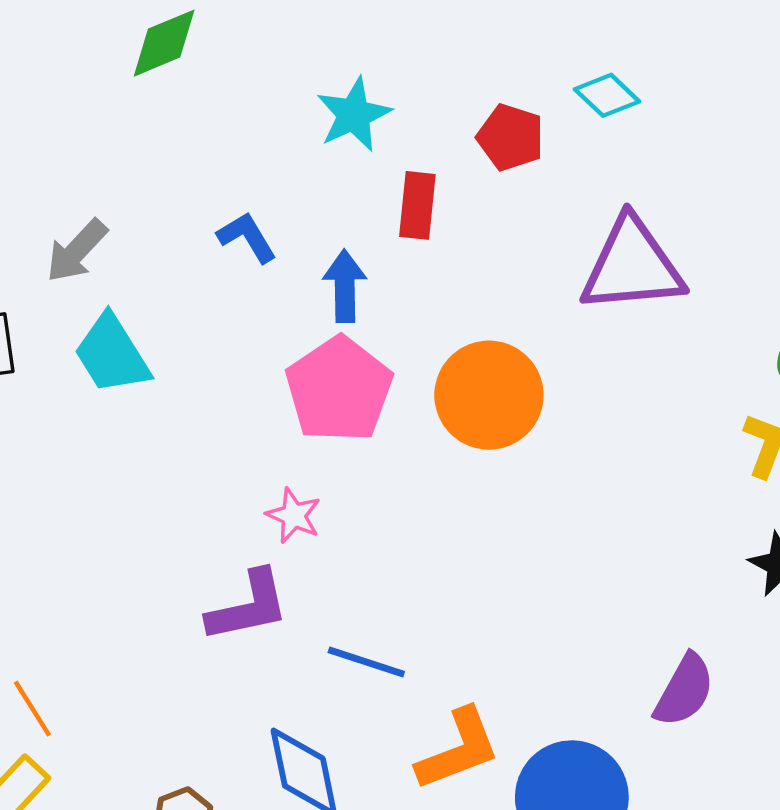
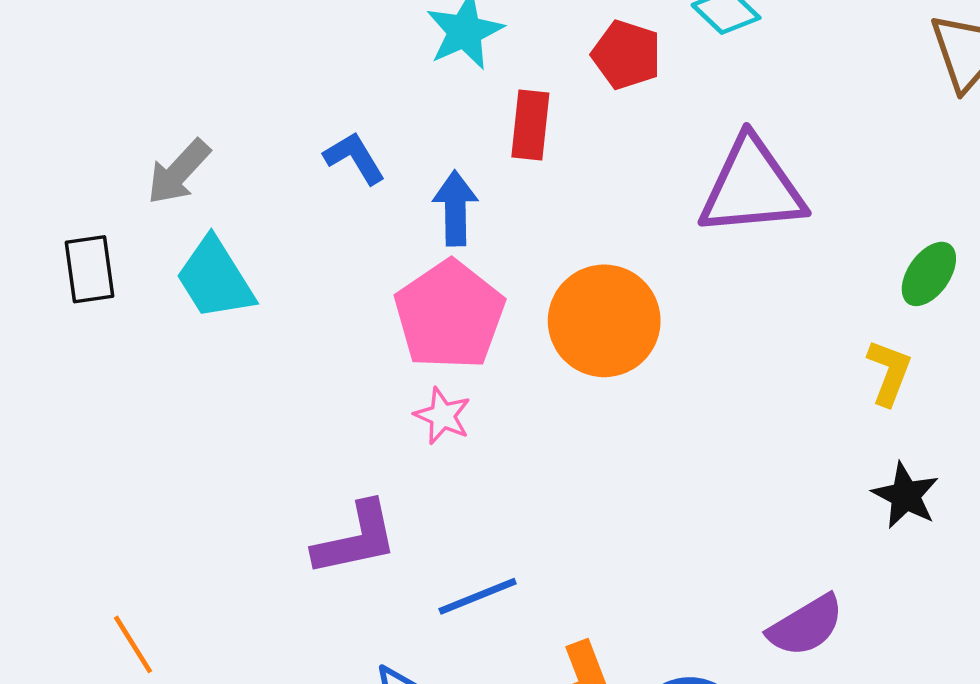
pink star: (294, 516) -> (442, 416), moved
blue line: (366, 662) -> (478, 596), turned -40
purple semicircle: (684, 690) -> (806, 626), turned 30

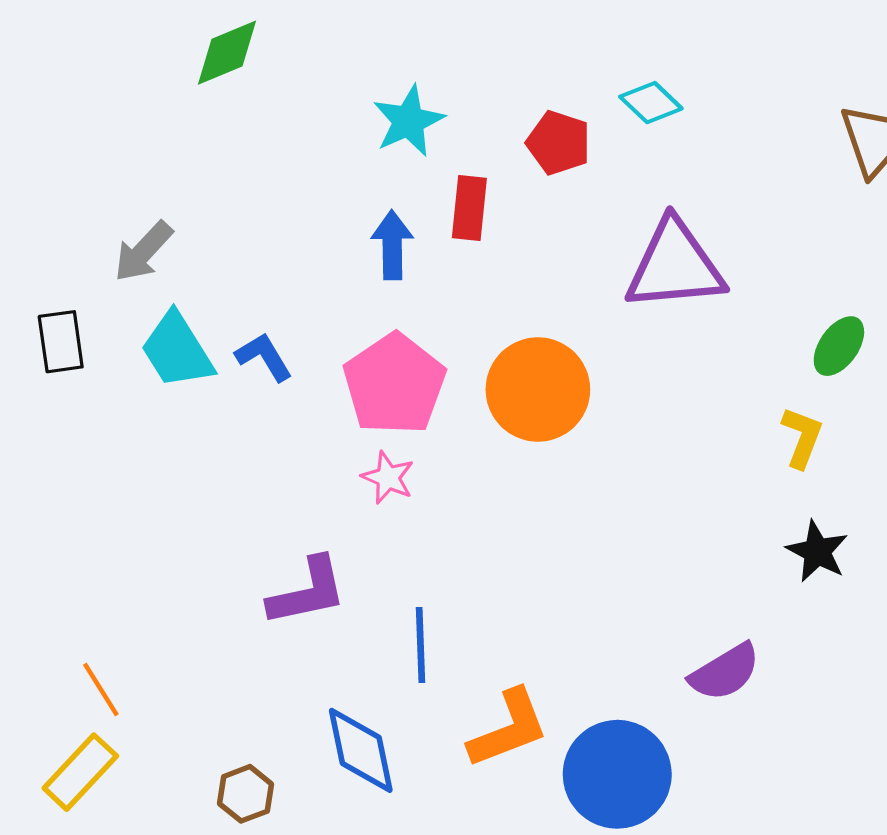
blue L-shape: (354, 158) -> (264, 357), moved
blue arrow: (455, 208) -> (392, 245), moved
blue line: (478, 596) -> (421, 645), turned -70

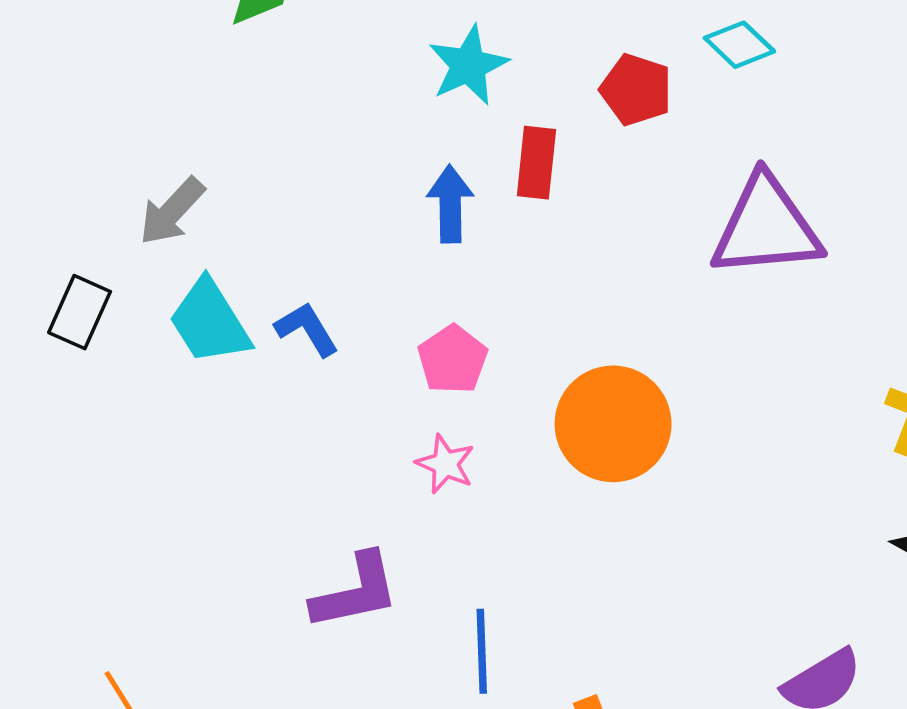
black rectangle: (61, 342) -> (80, 312), turned 32
pink pentagon: (394, 384) -> (453, 359), size x0.6
orange circle: (538, 390) -> (613, 424), moved

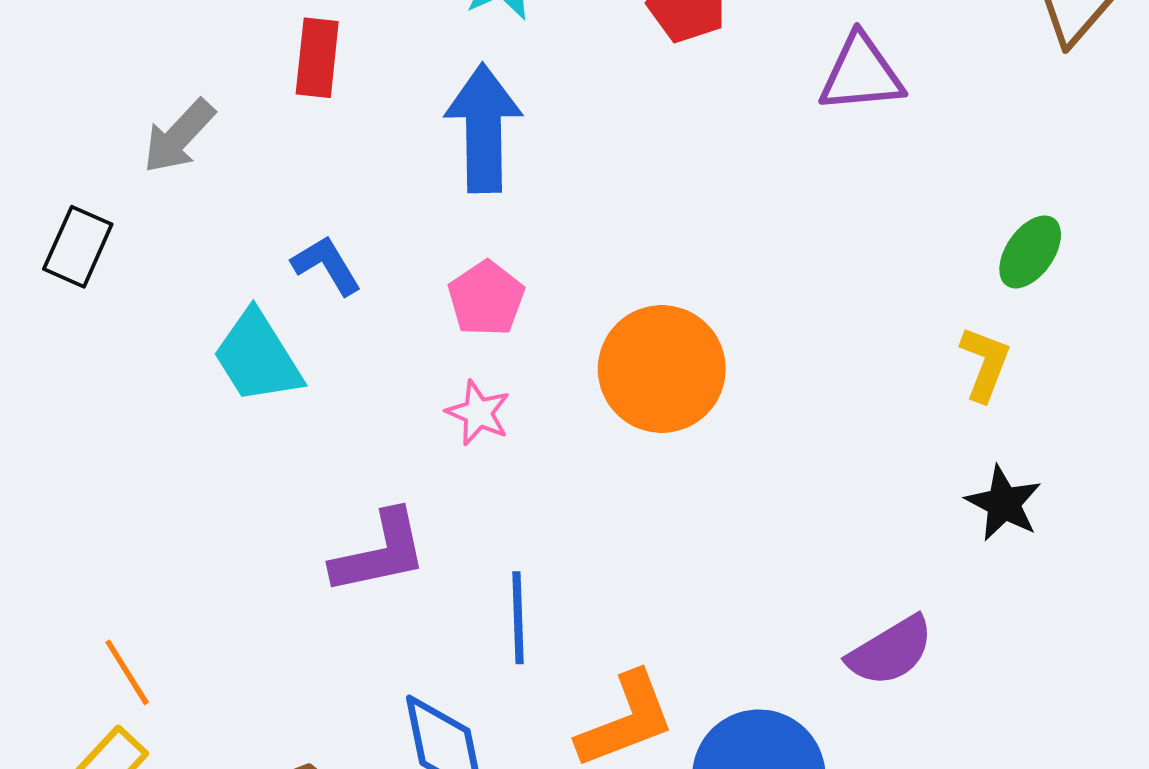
red rectangle: (536, 163) -> (317, 58), moved
blue arrow: (450, 204) -> (483, 128), size x1.5
purple triangle: (766, 227) -> (861, 74), moved, size x0.7
cyan trapezoid: (210, 322) -> (257, 357), moved

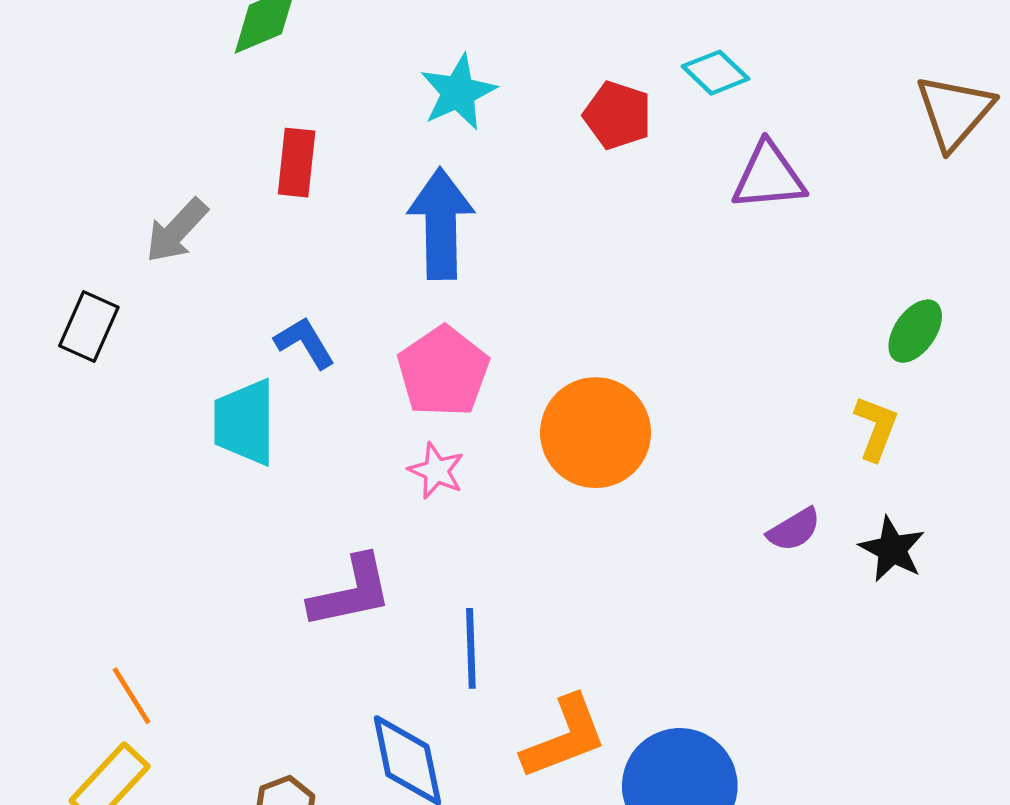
pink pentagon: (486, 299) -> (443, 371), size x1.4
cyan trapezoid: (257, 357) -> (245, 422), turned 32
purple semicircle: (890, 651) -> (794, 530), moved, size x0.7

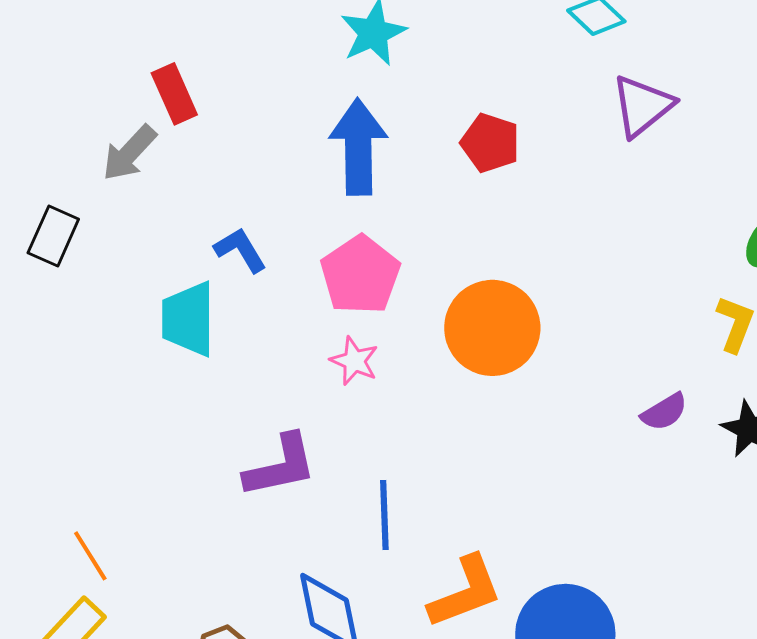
red pentagon: (617, 115) -> (490, 143), moved
red rectangle: (297, 163) -> (174, 94), moved, turned -30
purple triangle: (769, 176) -> (642, 106), turned -34

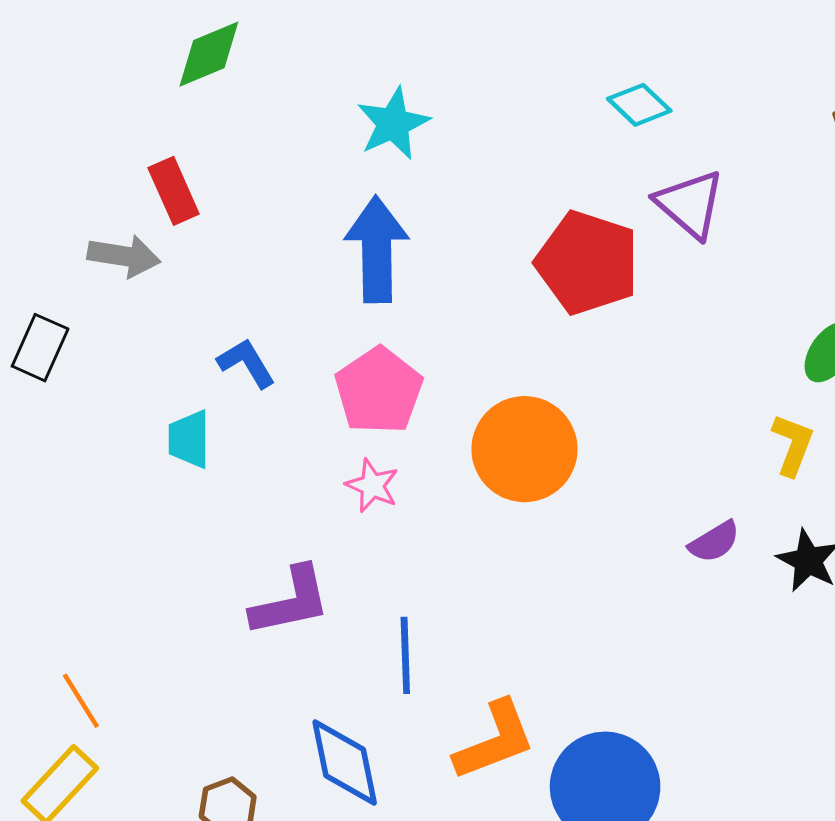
purple triangle: (642, 106) -> (690, 204), turned -40
red pentagon: (490, 143) -> (587, 263), moved, size x1.6
gray arrow: (129, 153) -> (124, 256), turned -124
cyan trapezoid: (188, 319) -> (189, 439), size x0.7

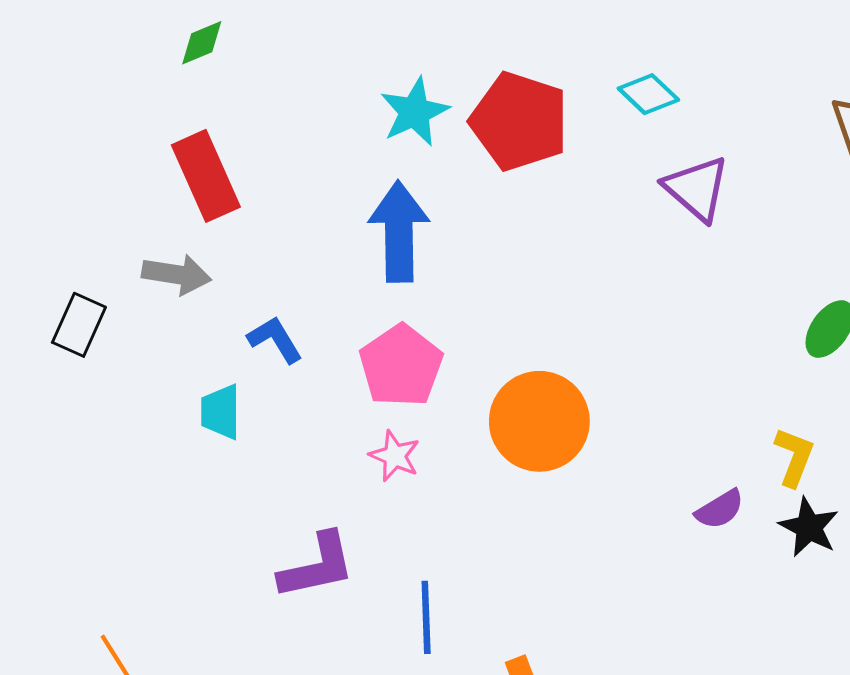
green diamond: (209, 54) -> (202, 43), moved, size x0.7
red rectangle: (174, 191) -> (206, 176), size x1.4
gray arrow: (124, 256) -> (177, 274), moved
red pentagon: (587, 263) -> (519, 121), moved
yellow L-shape: (793, 445) -> (794, 457), moved

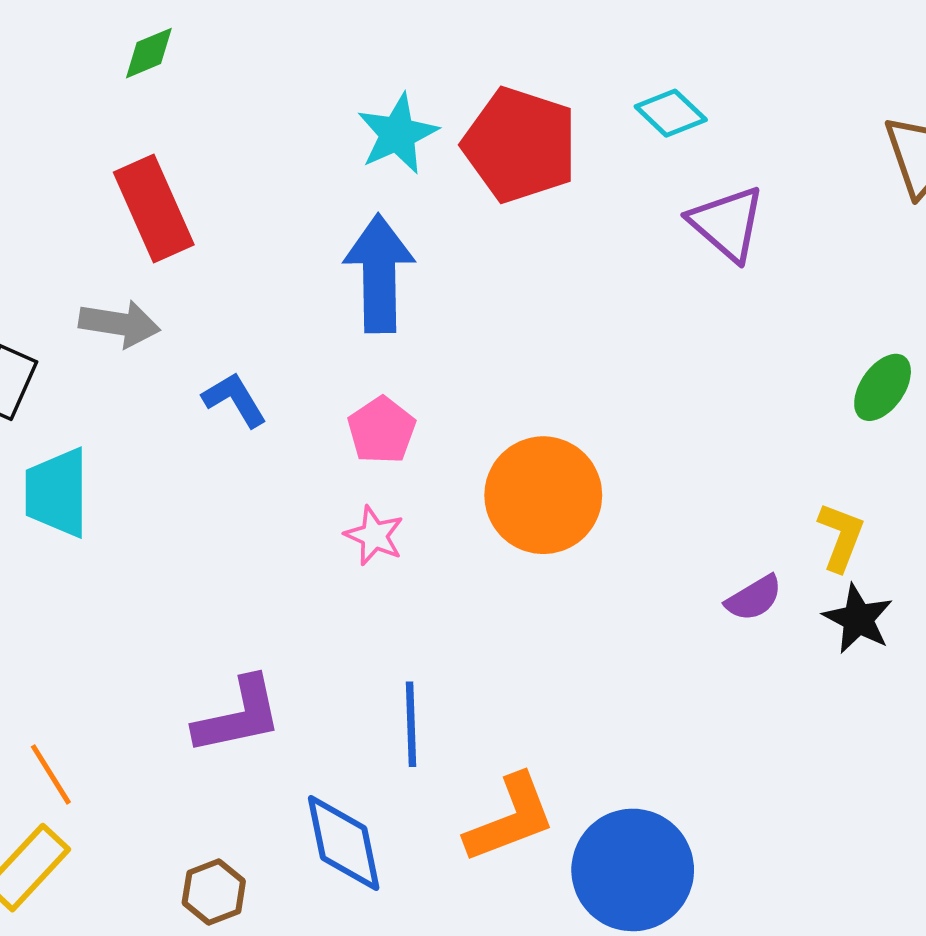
pink pentagon: (401, 366) -> (382, 430), size x0.7
cyan trapezoid: (221, 412) -> (57, 493), moved, size x1.4
purple L-shape: (317, 566) -> (238, 716), moved

